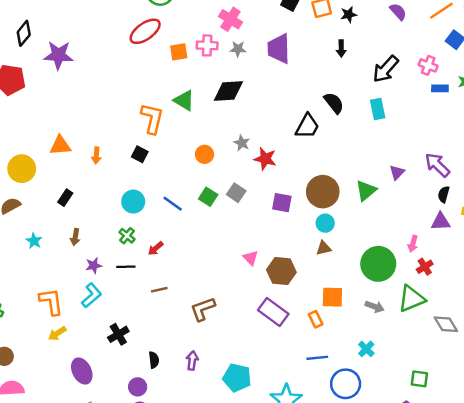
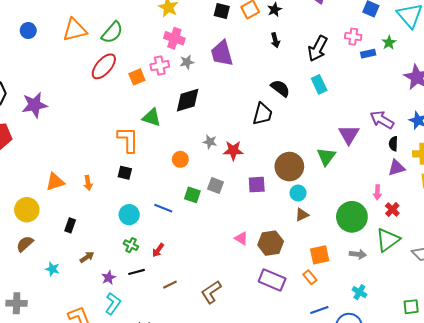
purple triangle: (397, 172) -> (349, 135), size x1.5
brown arrow: (75, 237) -> (87, 257), turned -120

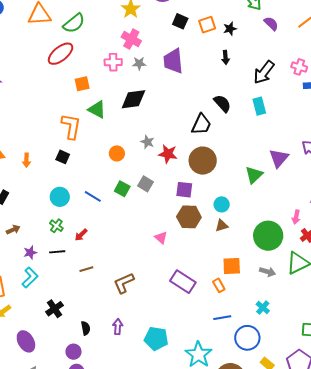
orange square: (137, 77) -> (82, 84), moved
brown circle: (289, 167) -> (203, 161), moved
brown hexagon: (271, 243) -> (189, 217), moved

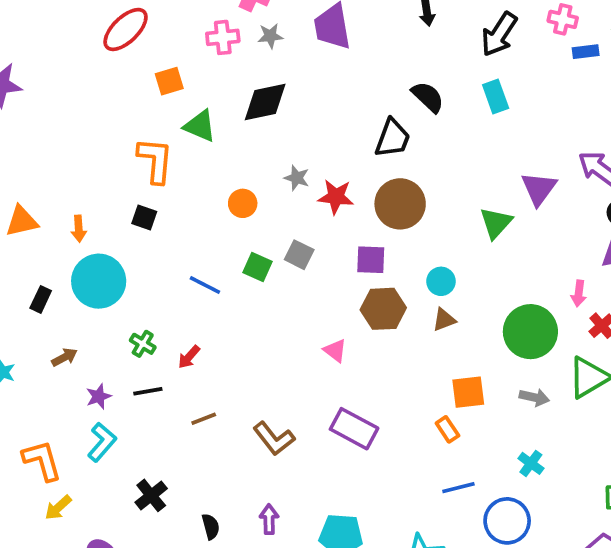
cyan circle: (60, 197) -> (99, 281), moved, size x1.5
purple rectangle: (183, 282) -> (354, 429), moved
brown L-shape: (124, 283) -> (274, 439), turned -100

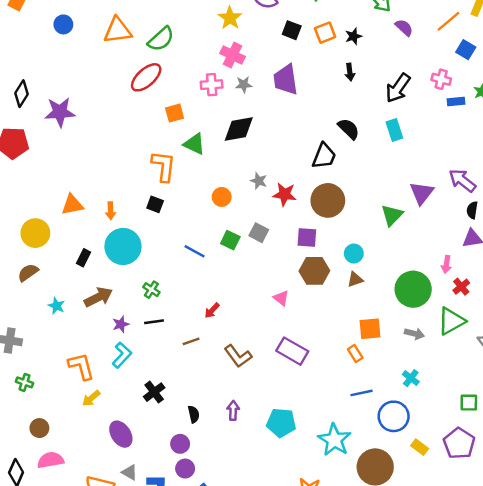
brown arrow: (64, 357) -> (98, 297), size x1.6
red arrow: (189, 357) -> (212, 311), moved

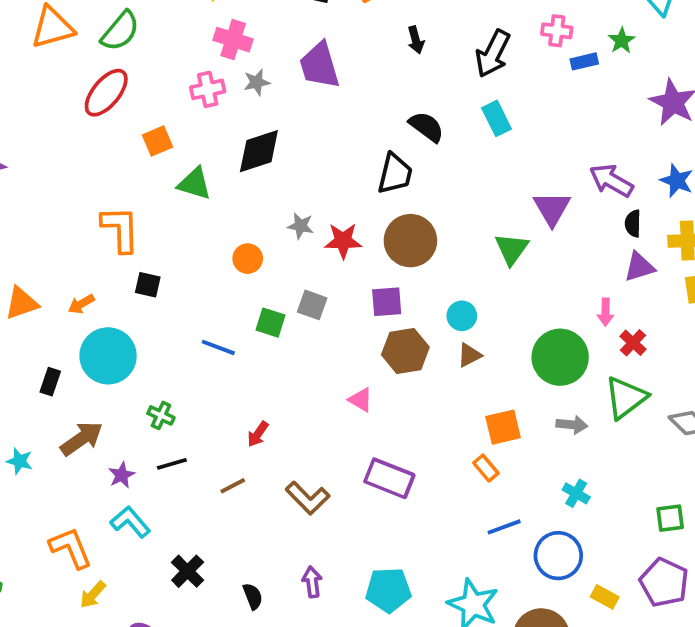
orange L-shape: (164, 166) -> (120, 229), moved
orange arrow: (111, 211) -> (81, 304), turned 70
cyan L-shape: (122, 355) -> (130, 522), turned -75

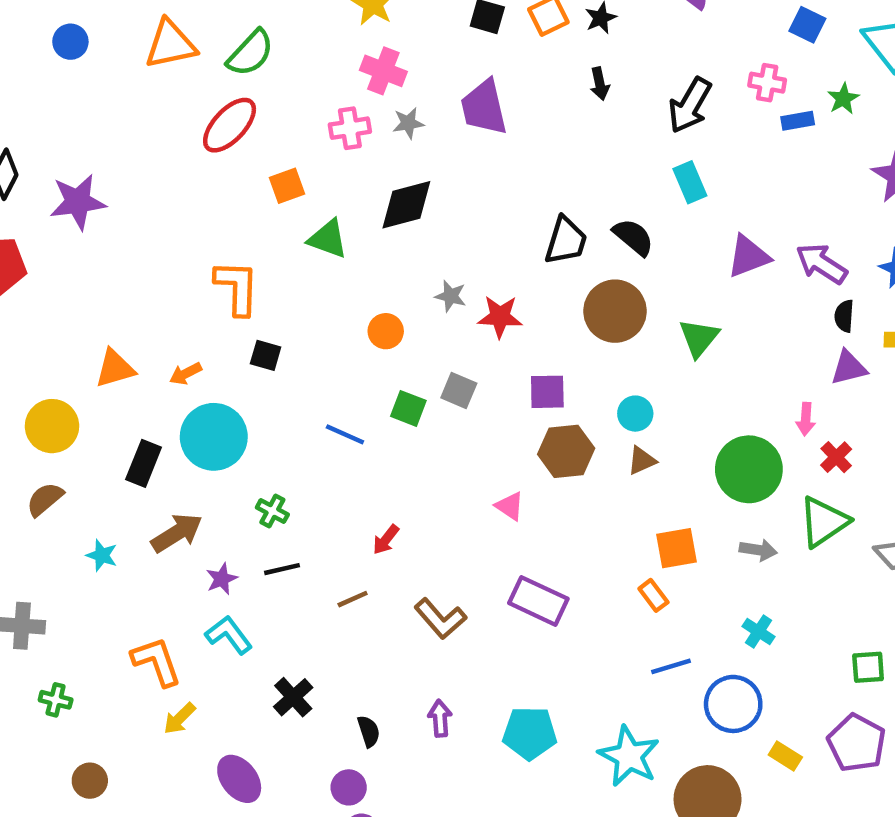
black semicircle: (427, 127) -> (633, 237), moved
purple triangle: (552, 208) -> (748, 256), moved, turned 36
brown circle: (410, 241) -> (615, 311), moved
black rectangle: (50, 382) -> (144, 463), size x1.4

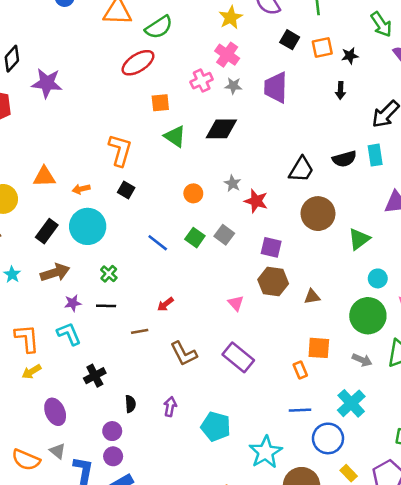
pink cross: (350, 128) -> (202, 81), turned -30
black semicircle: (633, 237) -> (344, 159), moved, turned 110
cyan circle: (635, 414) -> (378, 278), moved
cyan cross: (759, 632) -> (351, 403), size x1.6

